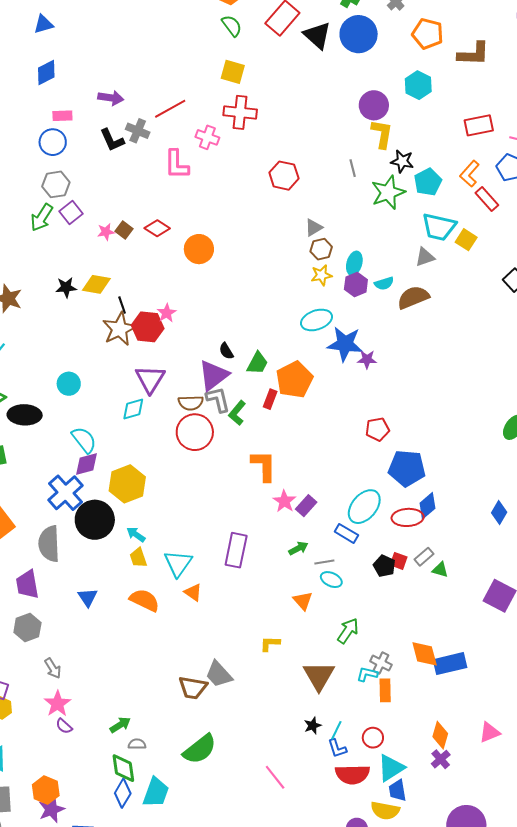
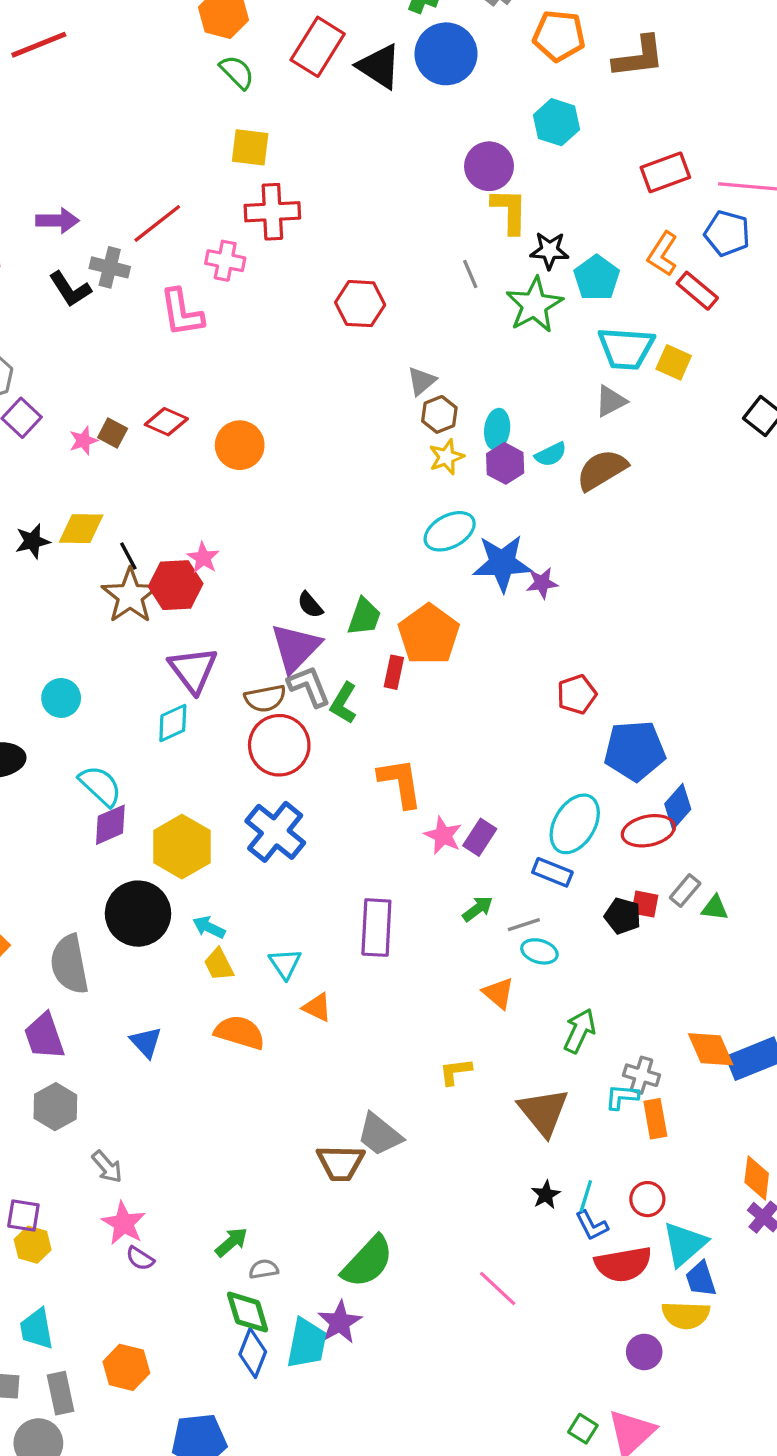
blue cross: (65, 493) -> (275, 832), moved
cyan triangle: (178, 563) -> (285, 964), size x0.7
purple star: (51, 809) -> (340, 1322), moved

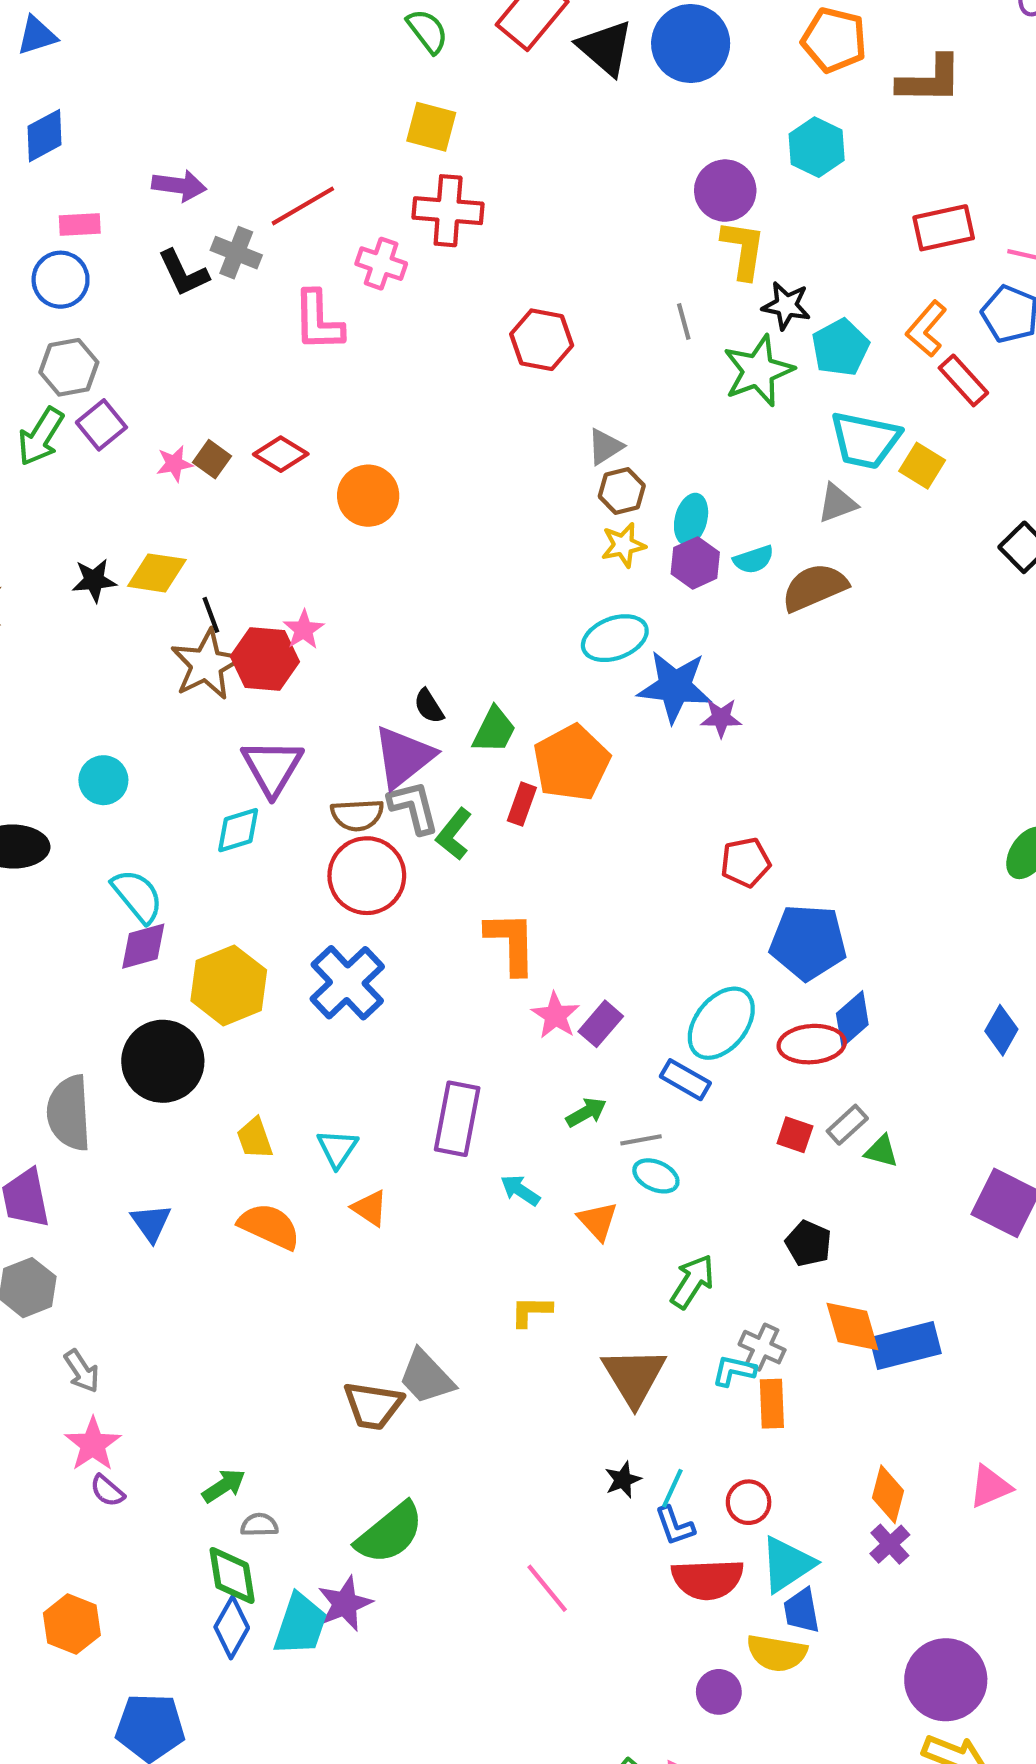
black pentagon: (623, 916) -> (809, 1243), moved
cyan arrow: (209, 927) -> (520, 1190), moved

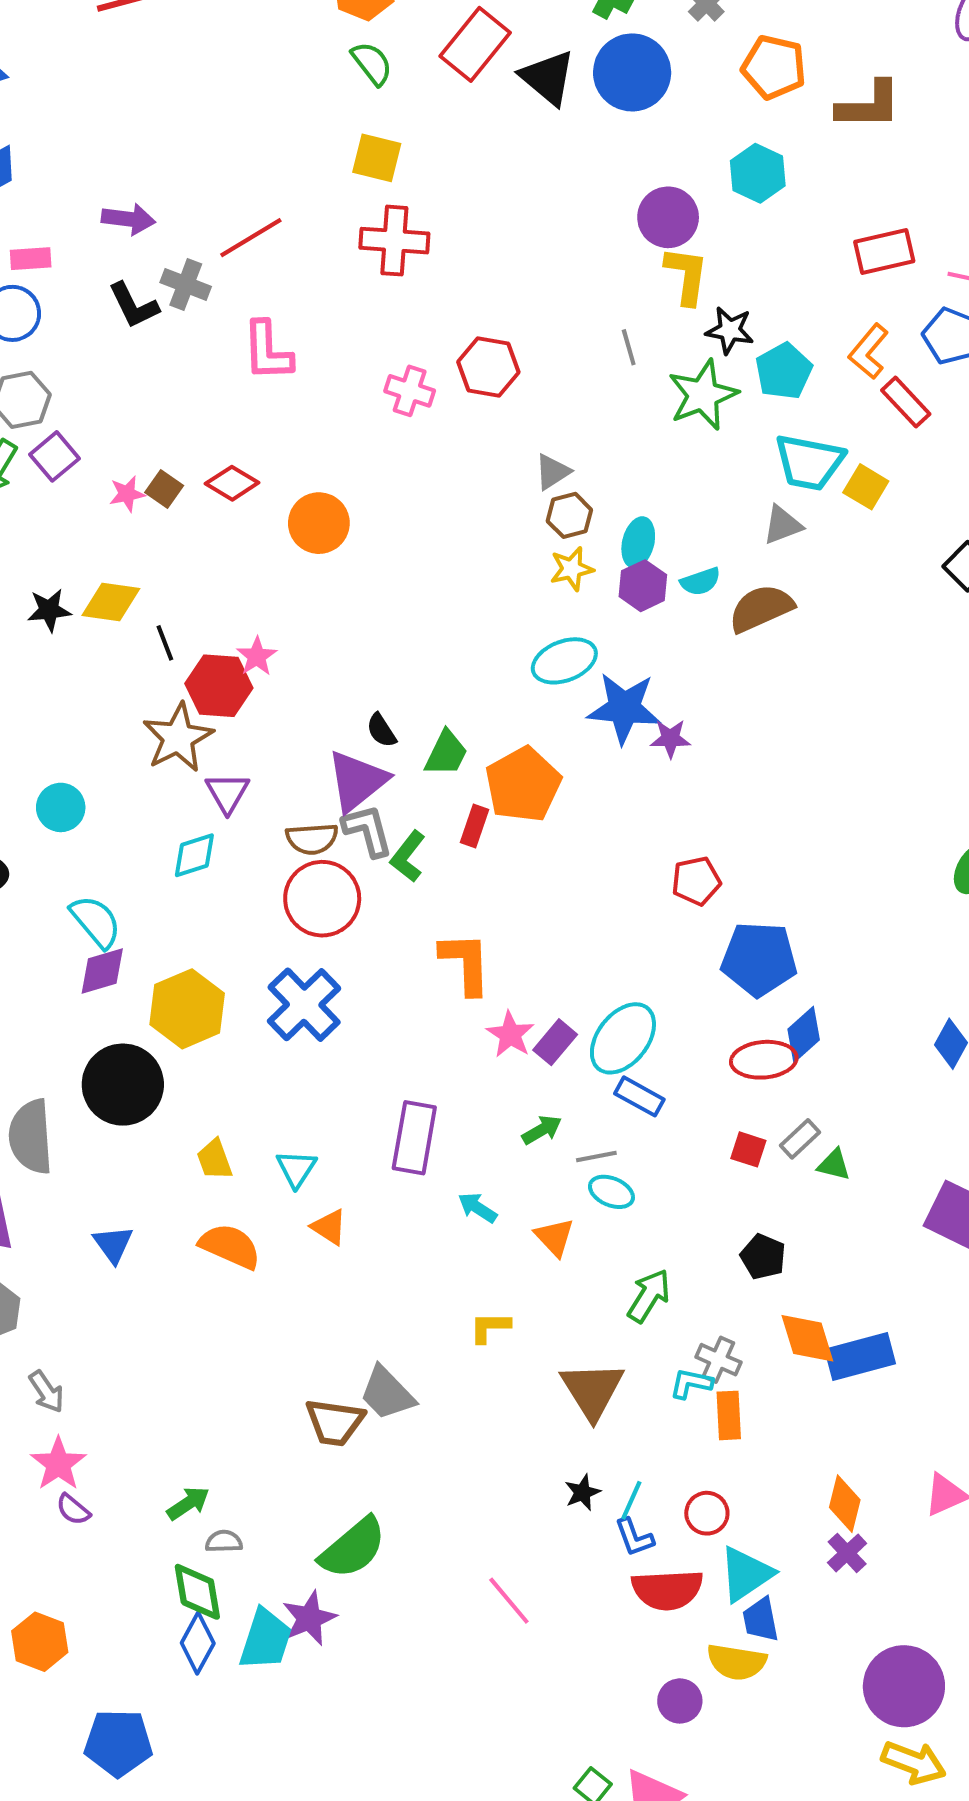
pink cross: (381, 264) -> (410, 391), moved
brown star: (206, 665) -> (178, 738), moved
purple triangle: (272, 767) -> (227, 793), size x0.7
cyan ellipse: (721, 1023) -> (623, 1038), moved

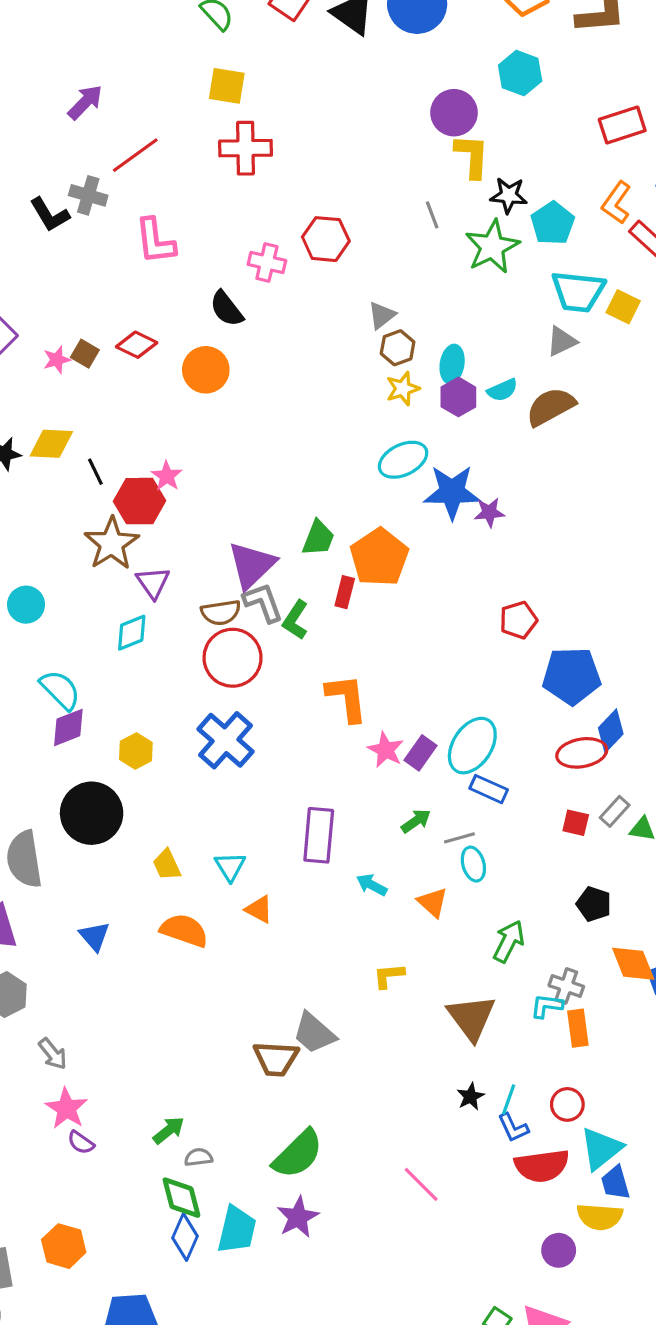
purple arrow: (128, 219) -> (85, 102), moved, turned -48
black semicircle: (381, 730) -> (227, 309), moved, size x1.4
yellow hexagon: (187, 1009) -> (136, 751), size x0.6
cyan ellipse: (611, 1192) -> (473, 864), turned 56
purple star: (309, 1618) -> (298, 1217), moved

